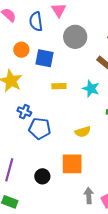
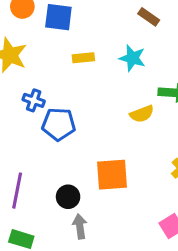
yellow semicircle: (83, 132) -> (142, 114), moved
gray arrow: (89, 196) -> (80, 226), moved

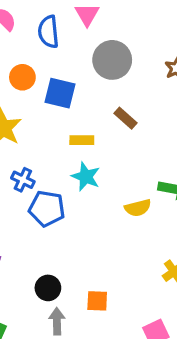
brown rectangle: (149, 17) -> (125, 118), moved
cyan star: (132, 58) -> (86, 177), moved
orange square: (112, 175) -> (97, 301), moved, size x0.6

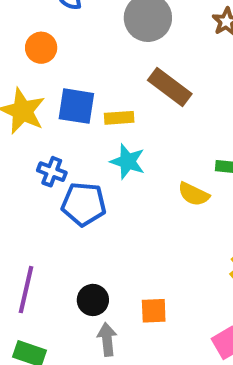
blue square: (60, 93) -> (76, 106), moved
brown rectangle: (125, 118) -> (170, 87), size x1.5
yellow semicircle: (138, 208) -> (194, 194), turned 45

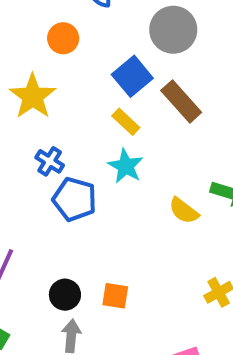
blue square: (76, 106) -> (132, 76), moved, turned 30
yellow rectangle: (119, 118) -> (126, 122), turned 36
orange square: (154, 311) -> (115, 296), moved

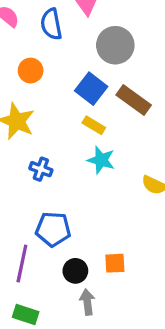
blue pentagon: (75, 199) -> (53, 229), moved

